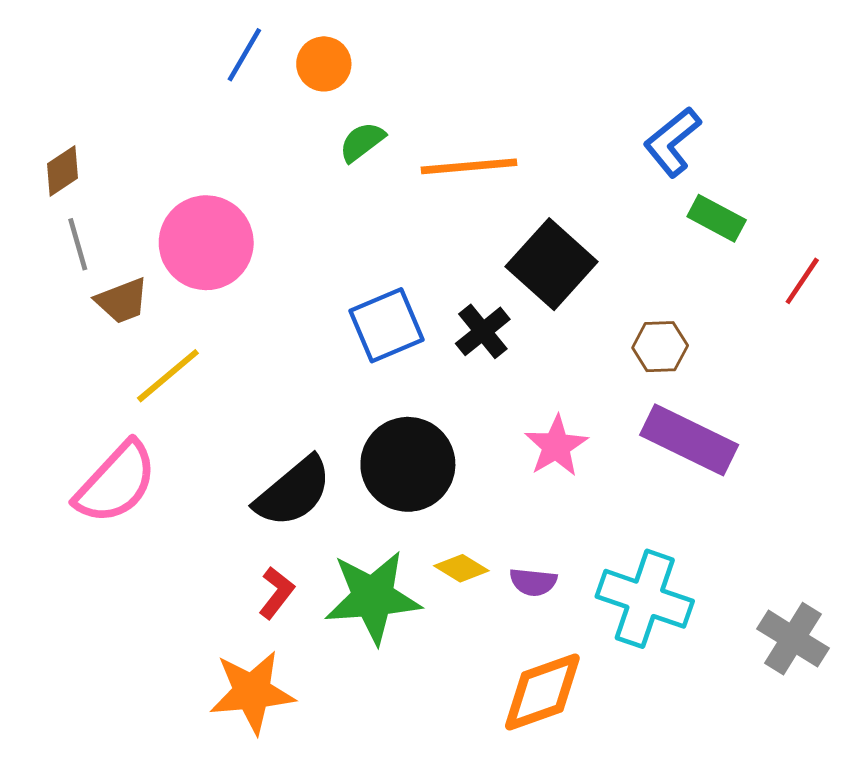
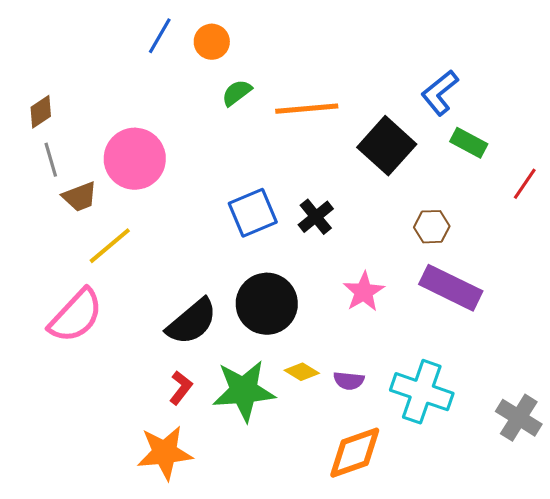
black square: (552, 264) -> (387, 146), moved

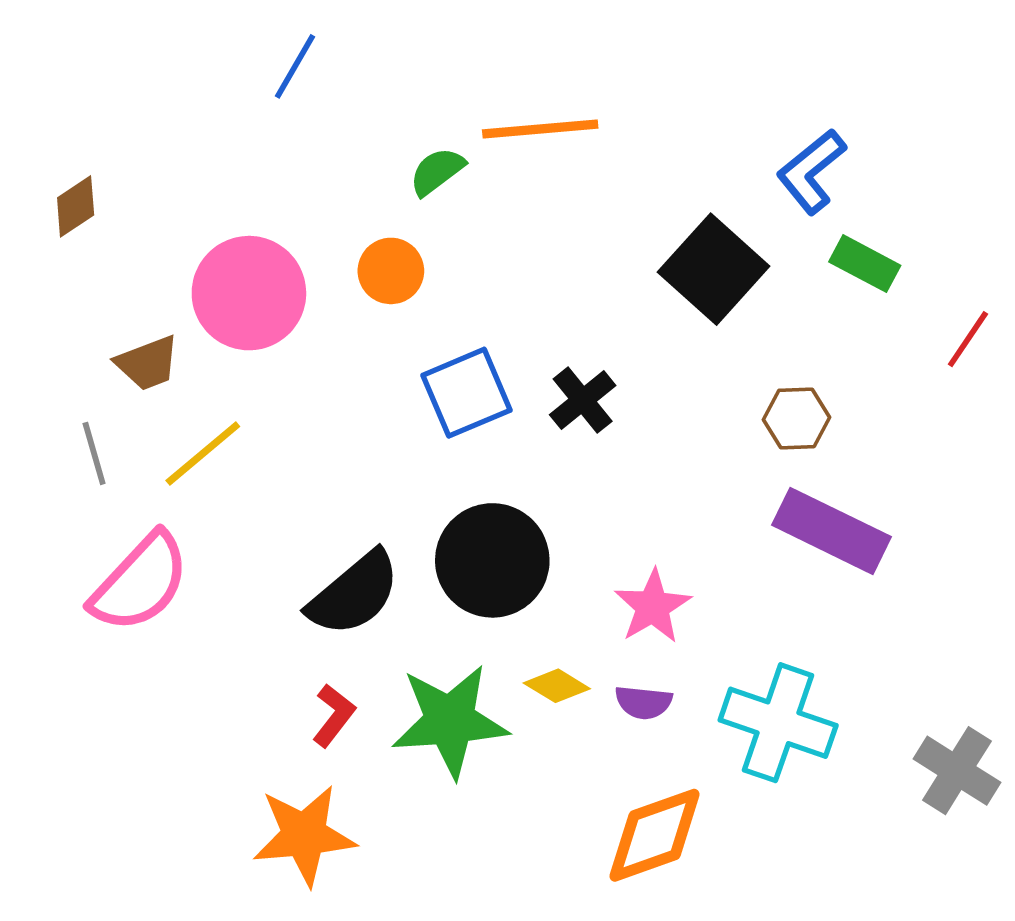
orange circle: (212, 42) -> (391, 271), moved
orange line: (307, 109) -> (540, 129), moved
gray line: (51, 160) -> (94, 453), moved
pink star: (364, 292) -> (653, 607), moved

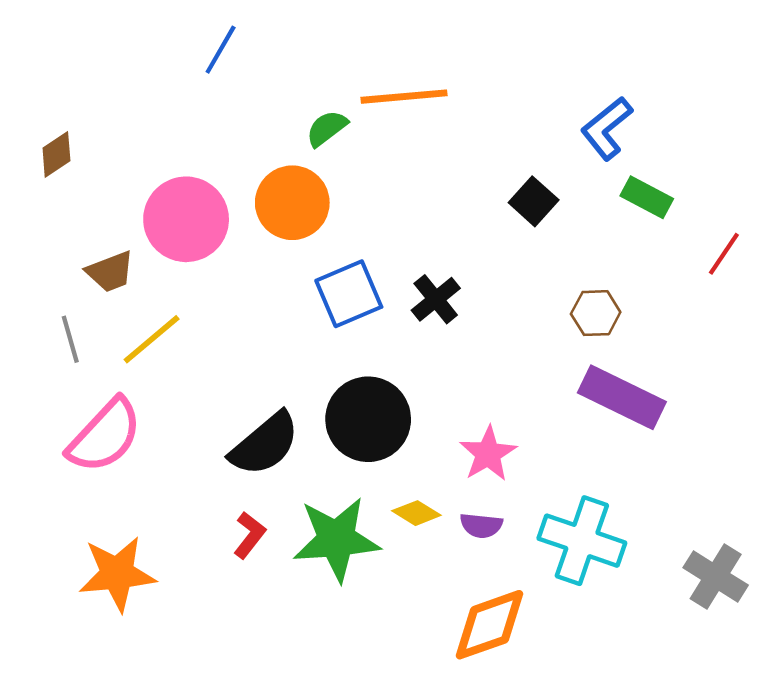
black square: (714, 269) -> (534, 201), size x0.6
orange circle: (391, 271) -> (292, 203), size x1.5
orange star: (304, 835) -> (117, 574), moved

